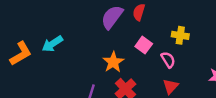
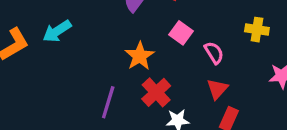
yellow cross: (180, 35) -> (257, 30), moved

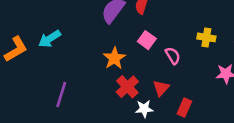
red triangle: (217, 89) -> (161, 88), moved
purple line: (108, 102) -> (61, 94), moved

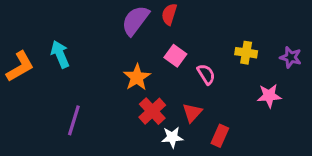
cyan arrow: (50, 39) -> (60, 54), turned 100

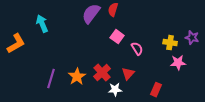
yellow cross: (246, 53) -> (170, 43), moved
cyan arrow: (60, 54) -> (42, 24), moved
orange star: (137, 77) -> (77, 77), moved
red rectangle: (220, 136) -> (156, 90), moved

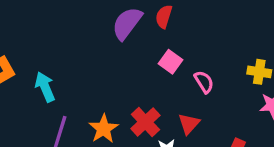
cyan arrow: (42, 24) -> (45, 87), moved

